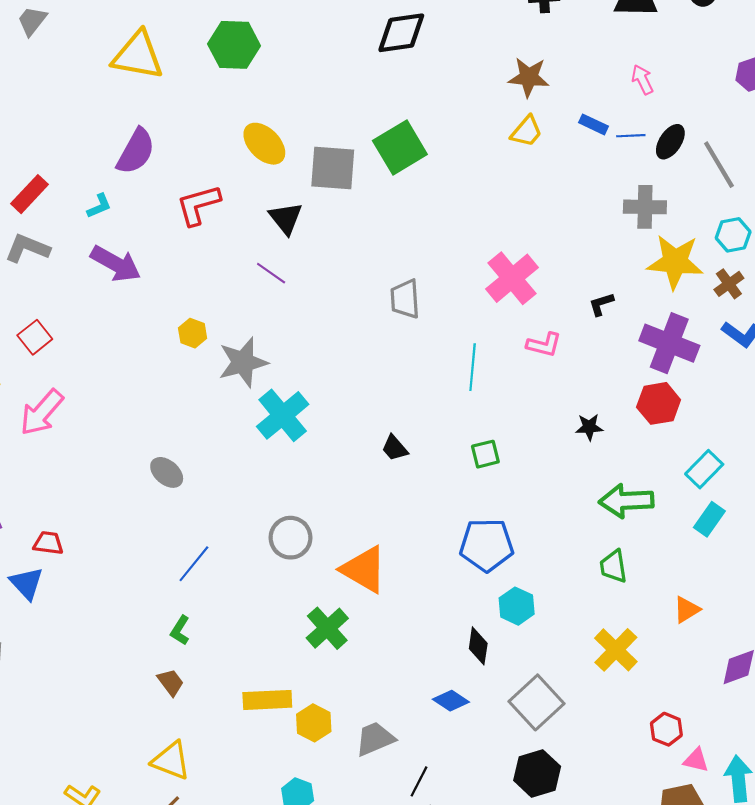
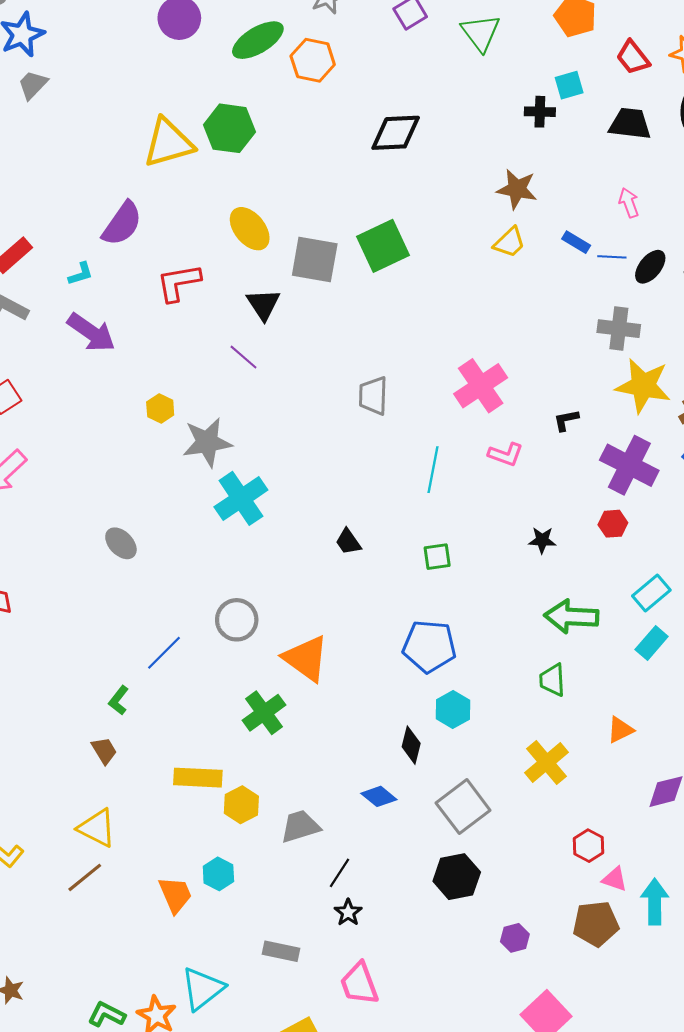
yellow triangle: (138, 55) -> (168, 143), moved, turned -32
red hexagon: (659, 403) -> (613, 524), size x0.7
blue line: (194, 564) -> (164, 653), moved

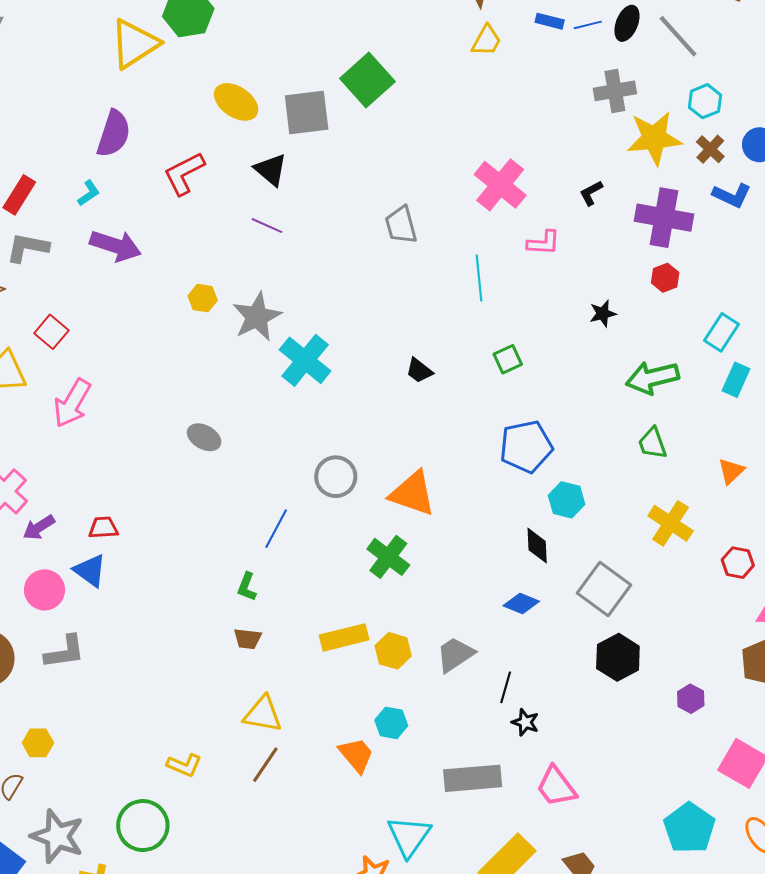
brown trapezoid: (104, 751) -> (248, 639), turned 144
red hexagon: (589, 846) -> (738, 563), moved
gray rectangle: (281, 951) -> (473, 778), size x1.6

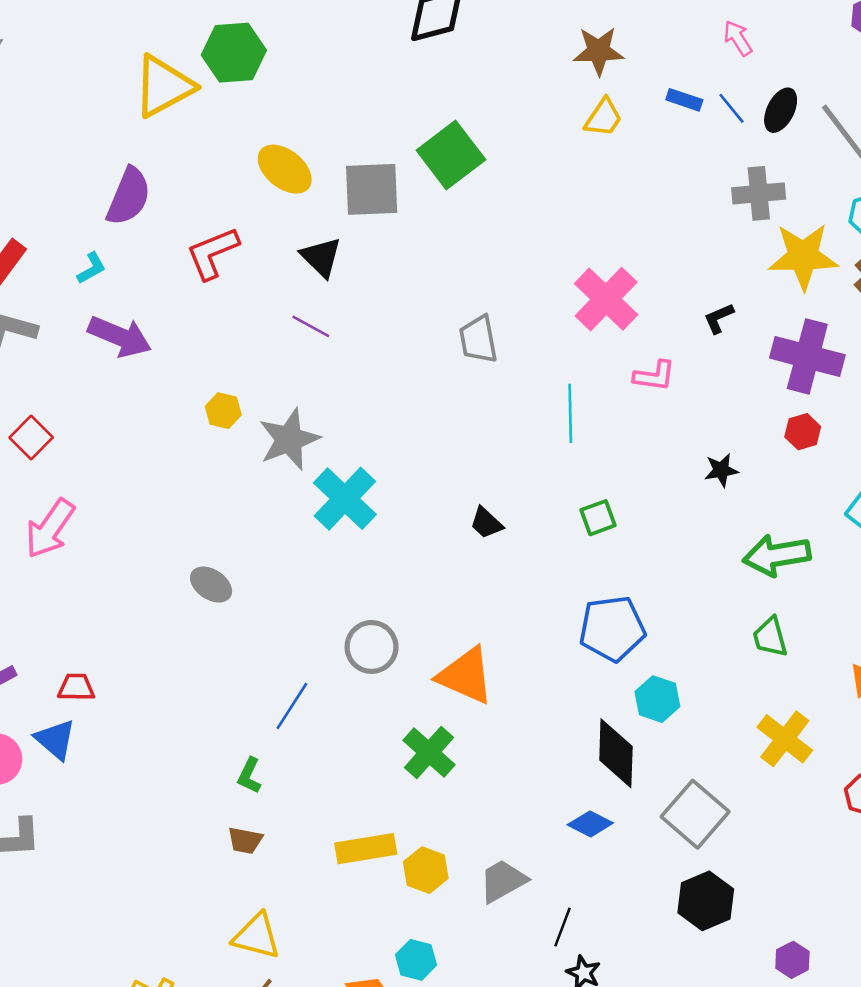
blue line: (588, 25) -> (731, 108), turned 60
black diamond: (537, 546) -> (616, 753), size x1.5

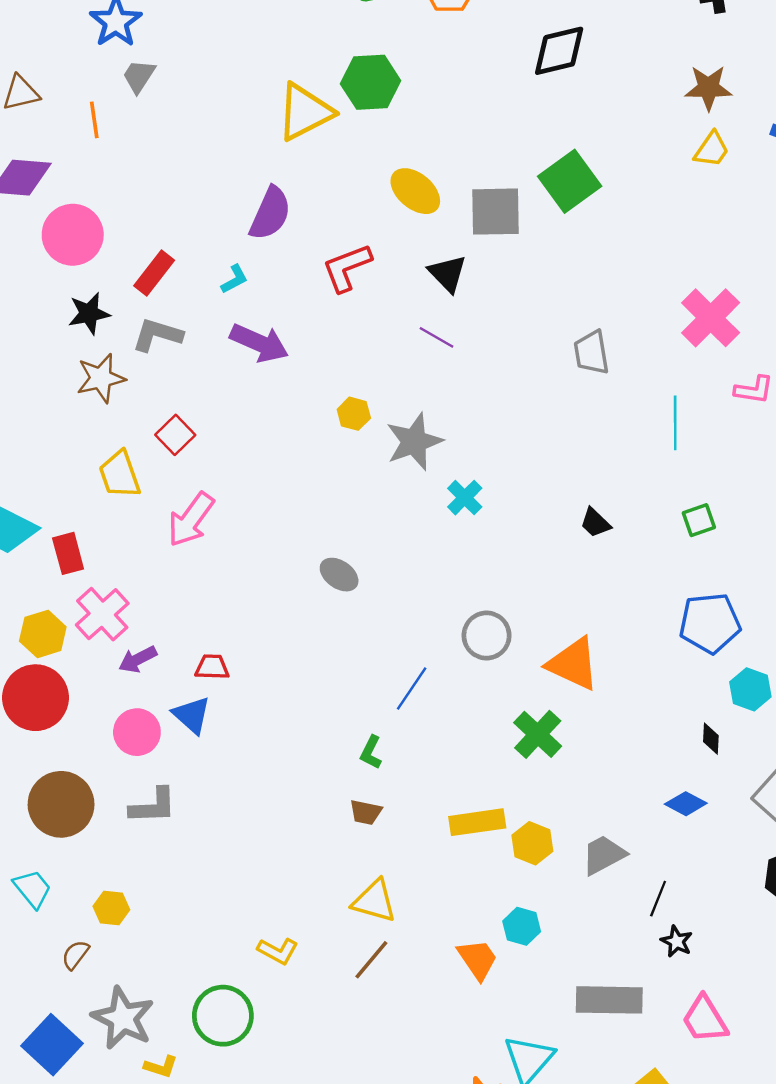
cyan cross: (345, 499) -> (465, 498), size x0.6
black diamond: (616, 753) -> (711, 739), size x0.5

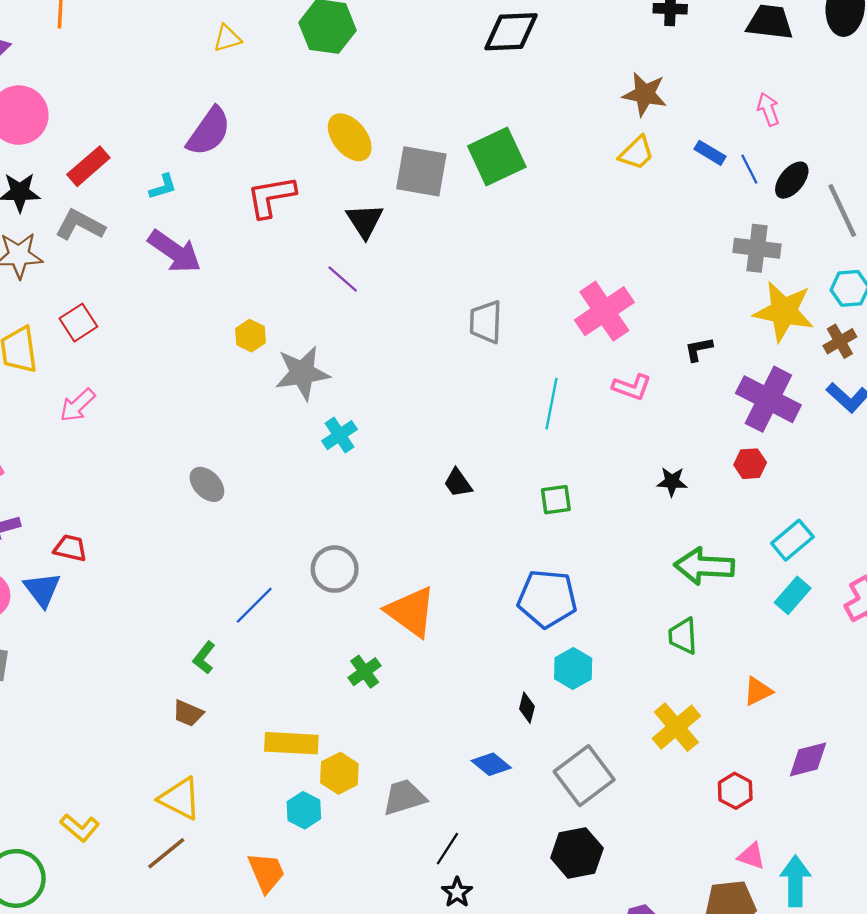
yellow triangle: (305, 112) -> (227, 38), moved, size x0.5
pink arrow: (191, 520) -> (78, 405), size x0.7
green cross: (538, 734) -> (365, 672), size x0.7
cyan hexagon: (522, 926) -> (304, 810), moved

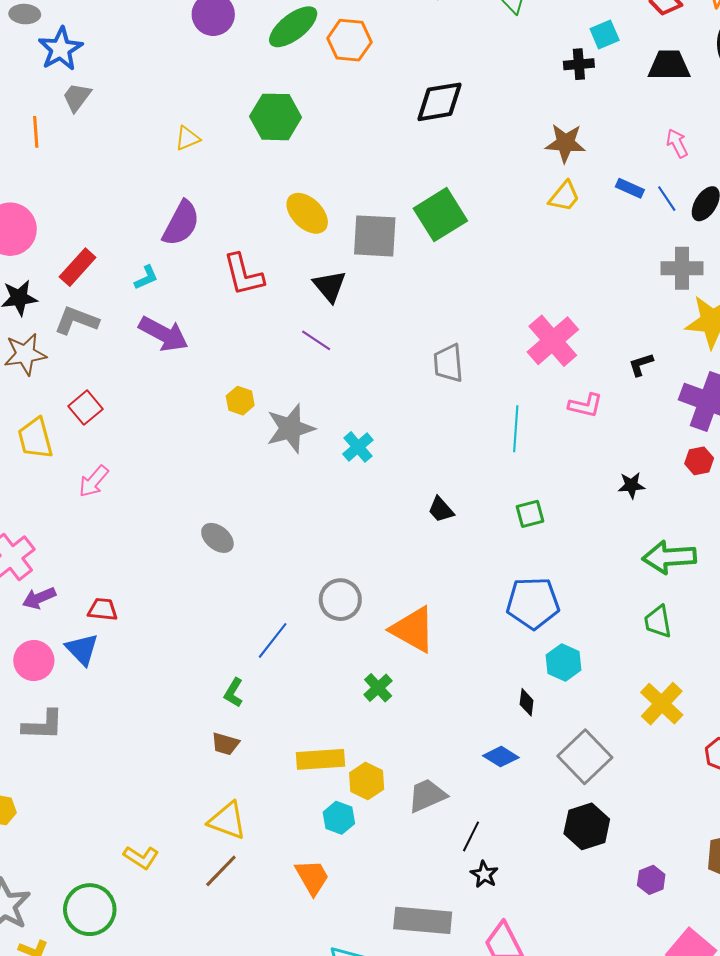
red L-shape: (271, 197) -> (244, 275), turned -87
cyan cross: (340, 435) -> (358, 447), moved

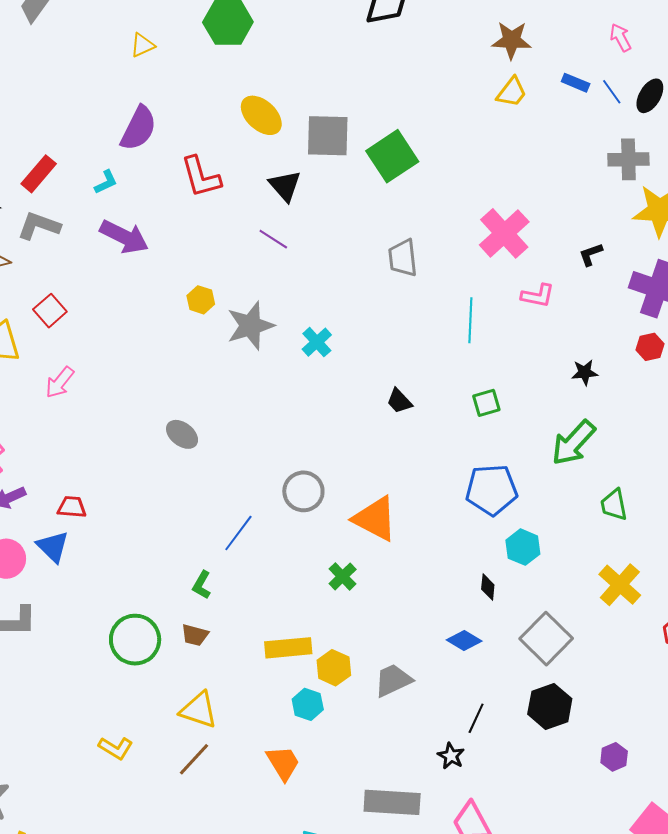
green square: (440, 215) -> (392, 156), moved
green arrow: (669, 557) -> (573, 443), moved, turned -42
black line: (471, 836) -> (476, 718), moved
green circle: (90, 910) -> (135, 640), moved

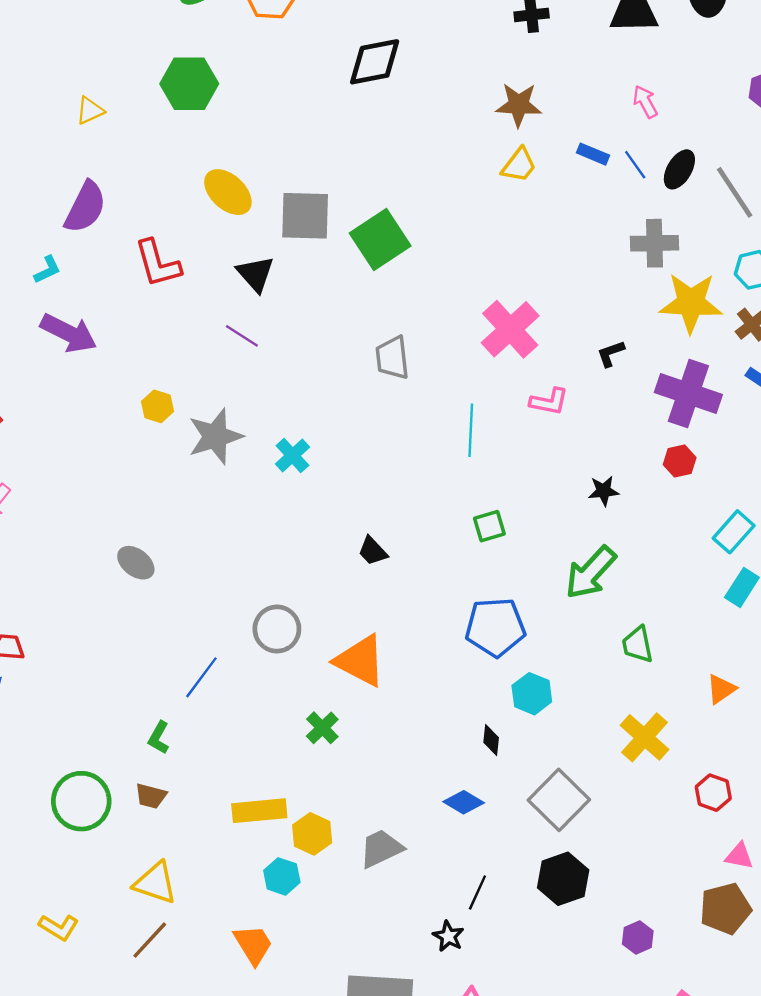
black trapezoid: (399, 401) -> (373, 551), moved

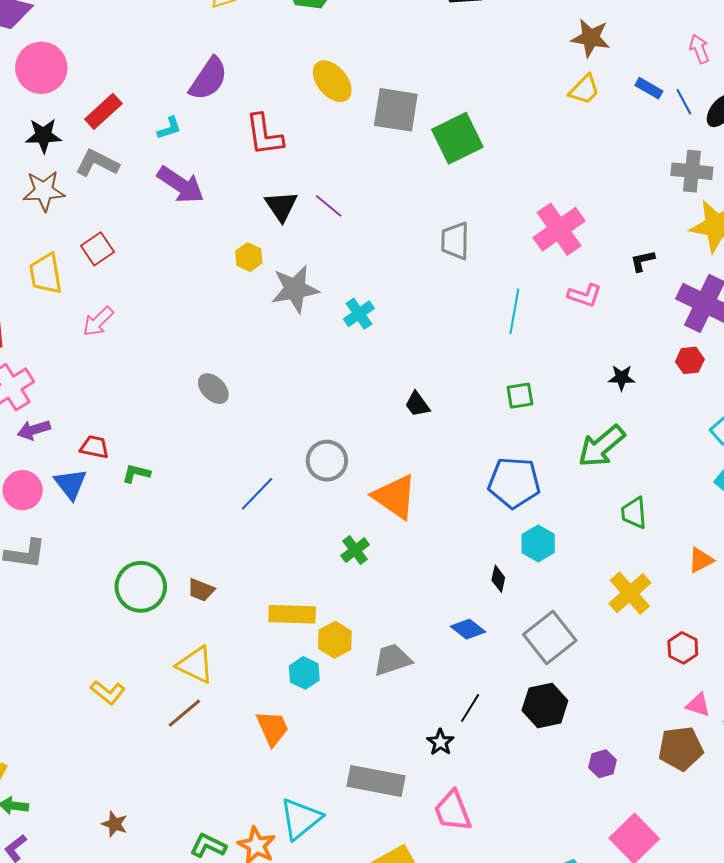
black triangle: (255, 274) -> (281, 206), moved
green L-shape: (159, 738) -> (136, 473), moved, turned 68

